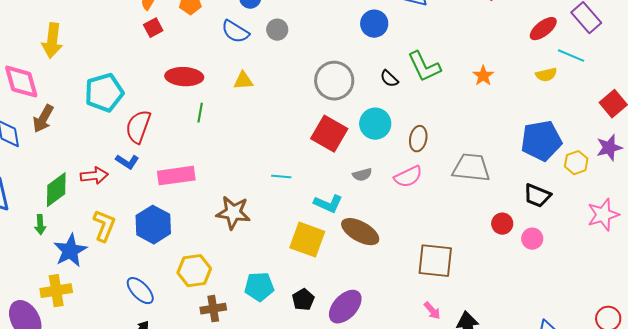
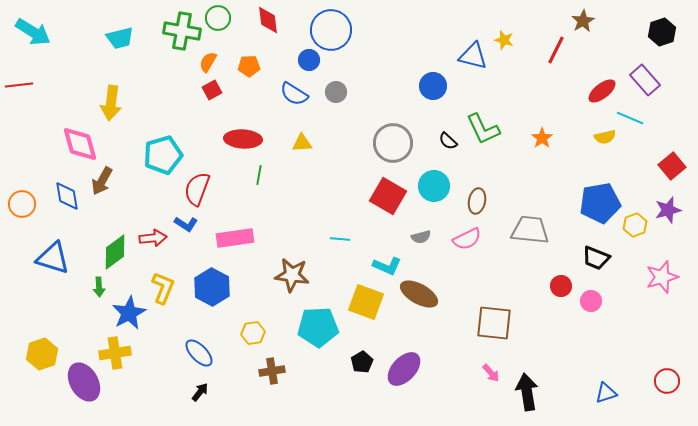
yellow hexagon: (194, 271) -> (253, 333), size x0.7
cyan pentagon: (259, 287) -> (318, 327), moved, size x1.4

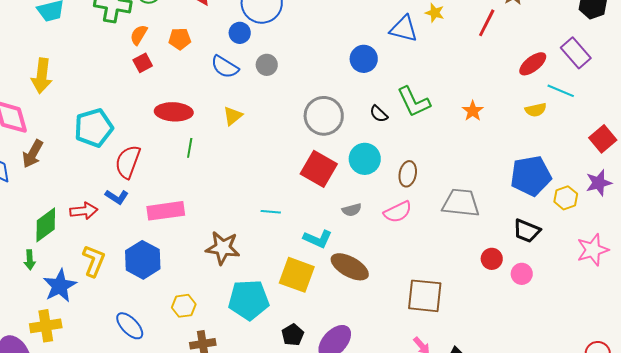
yellow triangle: (302, 143) -> (233, 116), turned -35

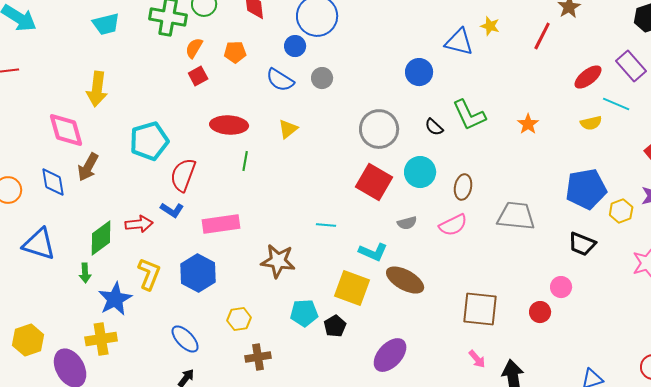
red circle: (492, 259) -> (540, 312), moved
pink circle: (522, 274) -> (561, 287), moved
cyan pentagon: (249, 300) -> (304, 313), size x0.7
black pentagon: (293, 335) -> (335, 326), moved

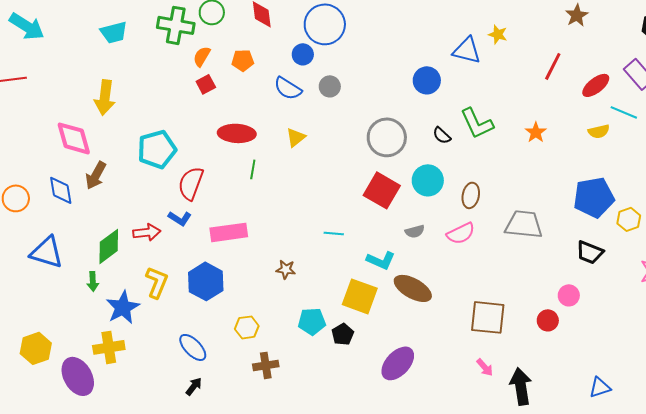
red line: (542, 36) -> (553, 66), moved
brown star: (278, 261) -> (286, 269), size x0.6

